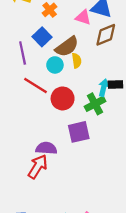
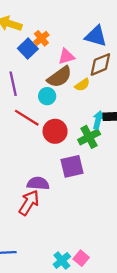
pink triangle: (83, 17) -> (66, 56), moved, turned -35
blue square: (42, 37) -> (28, 49), moved
yellow semicircle: (77, 61) -> (82, 85), moved, turned 64

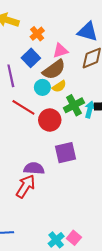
blue square: (28, 49) -> (31, 58), moved
yellow semicircle: (82, 85) -> (59, 86), moved
green cross: (89, 137) -> (74, 105), moved

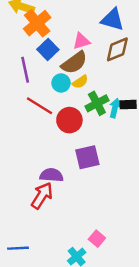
orange cross: (37, 34) -> (37, 23), moved, size x1.6
pink square: (74, 238) -> (97, 239), moved

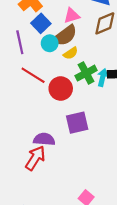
cyan circle: (61, 83) -> (50, 43), moved

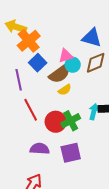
cyan circle: (50, 43) -> (73, 65), moved
green cross: (86, 73) -> (71, 121), moved
red line: (33, 75) -> (31, 110), turned 30
purple semicircle: (44, 139) -> (40, 149), moved

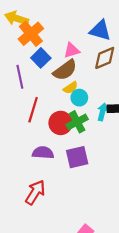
cyan circle: (73, 65) -> (79, 98), moved
red line: (31, 110) -> (33, 110), turned 45

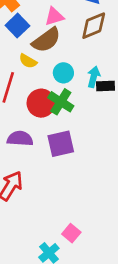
yellow semicircle: (71, 88) -> (28, 61), moved, turned 64
cyan arrow: (102, 112) -> (94, 77), moved
green cross: (77, 122) -> (61, 102), turned -30

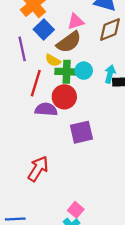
green cross: (61, 102) -> (67, 72), moved, turned -30
purple semicircle: (20, 139) -> (46, 109), moved
pink square: (71, 233) -> (76, 210), moved

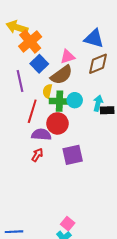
yellow semicircle: (53, 60) -> (47, 91), turned 72
red arrow: (38, 169) -> (37, 155), moved, size x0.6

